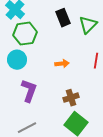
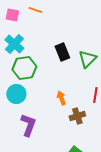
orange arrow: (62, 64) -> (61, 98), turned -104
brown cross: (71, 98) -> (77, 116), moved

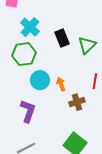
cyan cross: (14, 44) -> (30, 27), moved
cyan circle: (16, 94) -> (40, 80), moved

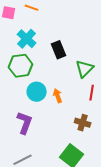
green triangle: (87, 45) -> (85, 69), moved
brown cross: (77, 102) -> (83, 123), moved, turned 35

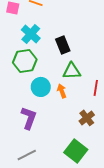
green triangle: (85, 69) -> (72, 71), moved, turned 42
brown cross: (83, 123) -> (87, 118), turned 35

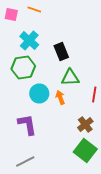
purple L-shape: (29, 118) -> (27, 124), turned -30
green square: (76, 151) -> (85, 150), moved

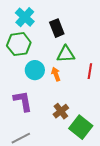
brown cross: (85, 124) -> (61, 111), moved

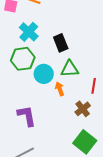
cyan circle: (35, 70) -> (44, 74), moved
brown cross: (61, 111) -> (83, 109), moved

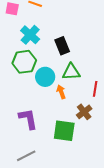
green square: (85, 142) -> (64, 131), moved, turned -30

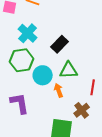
black rectangle: (62, 46) -> (60, 44), turned 66
purple L-shape: (28, 119) -> (20, 103), moved

